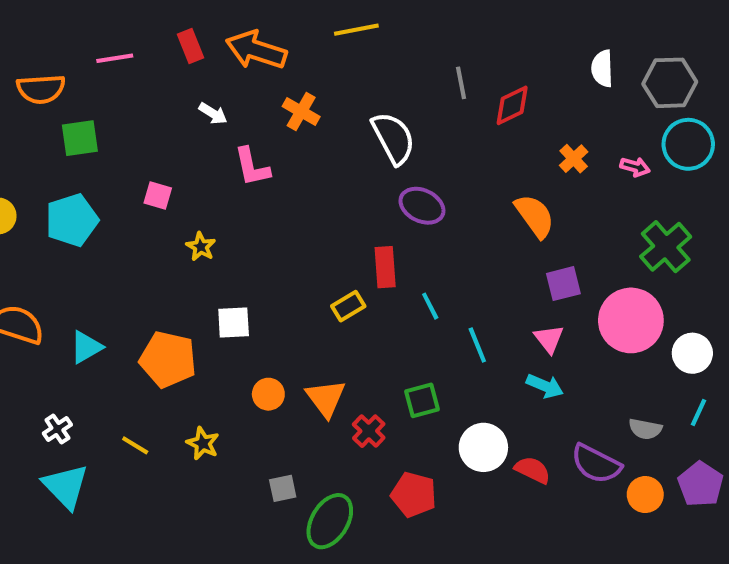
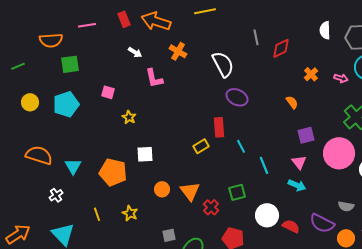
orange semicircle: (535, 216) -> (292, 102), size x0.6
cyan triangle: (86, 347) -> (73, 166), turned -30
white cross: (57, 429) -> (56, 195), moved
yellow line: (135, 445) -> (97, 214), turned 40

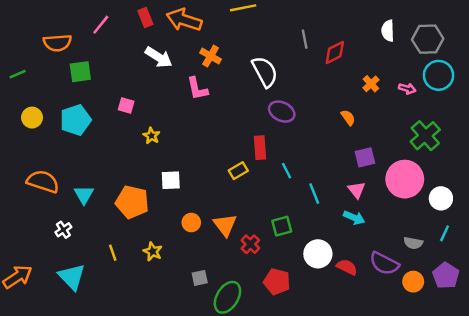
pink line: (87, 25) -> (101, 25), turned -42
white arrow: (135, 52) -> (159, 57), size x1.6
pink L-shape: (154, 78) -> (197, 89), moved

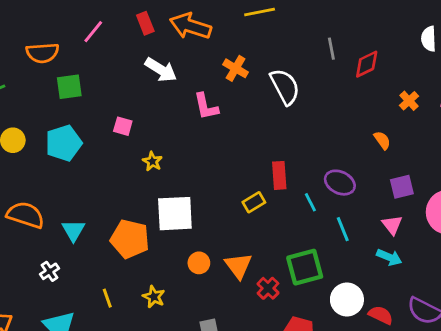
orange cross: (211, 56) -> (236, 68), moved
purple ellipse: (282, 112) -> (340, 183), moved
white square: (171, 180) -> (175, 214), size x1.6
green square: (282, 226) -> (305, 267), size x1.5

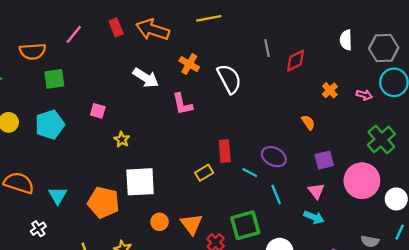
white arrow: (161, 70) -> (146, 78), moved
pink L-shape: (206, 106) -> (182, 104), moved
cyan line: (310, 202) -> (250, 173), turned -35

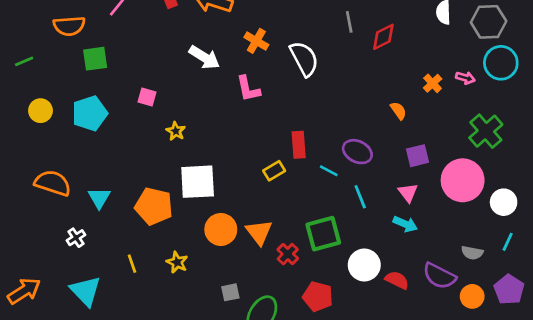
orange cross: (330, 90) -> (433, 83), moved
orange circle: (160, 222) -> (221, 229), size x1.5

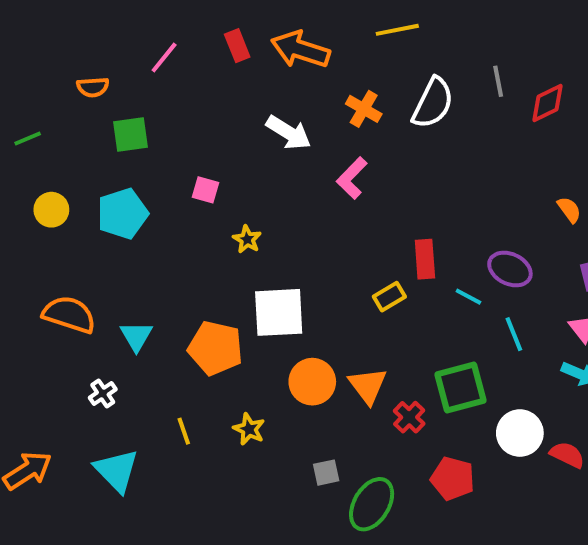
orange semicircle: (69, 26) -> (93, 87), size x0.7
white semicircle: (304, 59) -> (433, 103), moved, turned 54
pink L-shape: (248, 89) -> (352, 178), turned 56

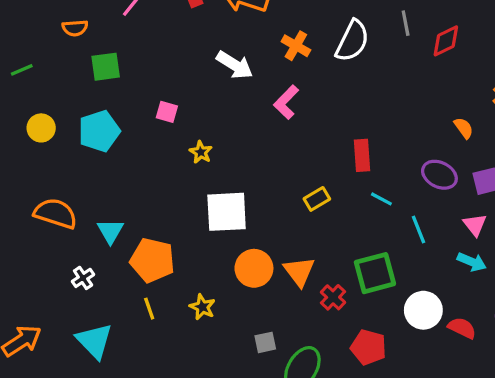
red rectangle: (425, 259) -> (362, 155), moved
purple ellipse: (510, 269) -> (439, 175), moved
orange pentagon: (215, 348) -> (152, 260), moved

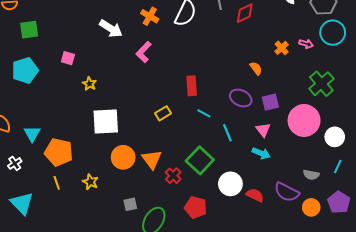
green square: (375, 273) -> (200, 160), turned -32

